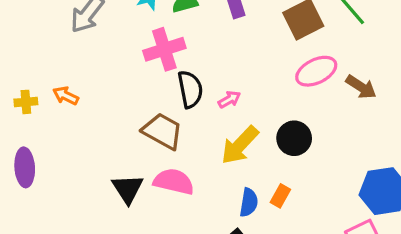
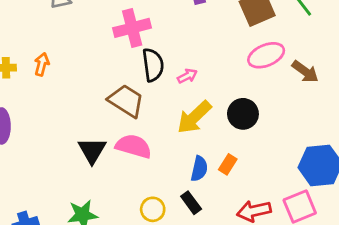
orange arrow: (66, 96) -> (42, 64), turned 75

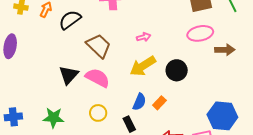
black semicircle: (153, 65) -> (70, 20), moved, turned -130
brown arrow: (305, 72) -> (225, 50), turned -48
yellow circle: (153, 209) -> (98, 113), moved

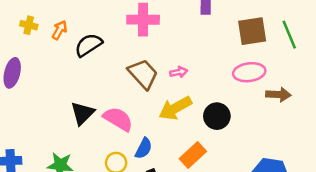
brown trapezoid: (99, 46) -> (143, 74), moved
blue semicircle: (139, 102) -> (144, 148), moved
orange rectangle: (159, 103) -> (193, 155), size x1.5

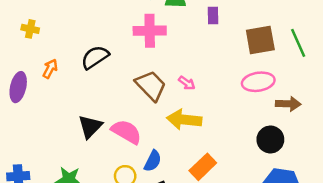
yellow cross: (29, 25) -> (30, 29), moved
orange arrow: (59, 30) -> (50, 69), moved
pink arrow: (179, 72) -> (187, 83), turned 49
yellow arrow: (175, 108) -> (184, 120), turned 36
black circle: (217, 116) -> (270, 139), moved

